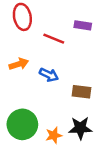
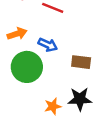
green circle: (22, 124) -> (27, 67), moved

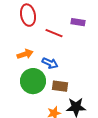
brown rectangle: (81, 62) -> (60, 86), moved

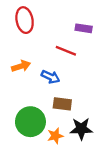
red line: (54, 33) -> (66, 51), moved
green circle: (33, 81) -> (30, 122), moved

